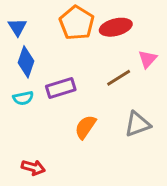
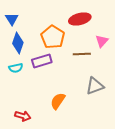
orange pentagon: (77, 23) -> (53, 37), moved
brown line: (119, 78) -> (82, 54), turned 30
orange semicircle: (85, 127) -> (58, 101), moved

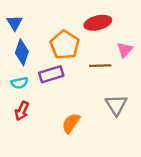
gray triangle: (95, 86) -> (116, 105), turned -42
red arrow: (23, 116) -> (22, 111), moved, turned 98

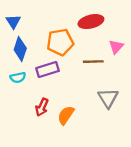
orange pentagon: (65, 45) -> (60, 42), turned 30
red arrow: (22, 111) -> (42, 107), moved

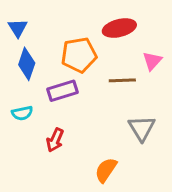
cyan semicircle: (18, 77) -> (22, 113), moved
orange semicircle: (66, 115) -> (106, 170), moved

